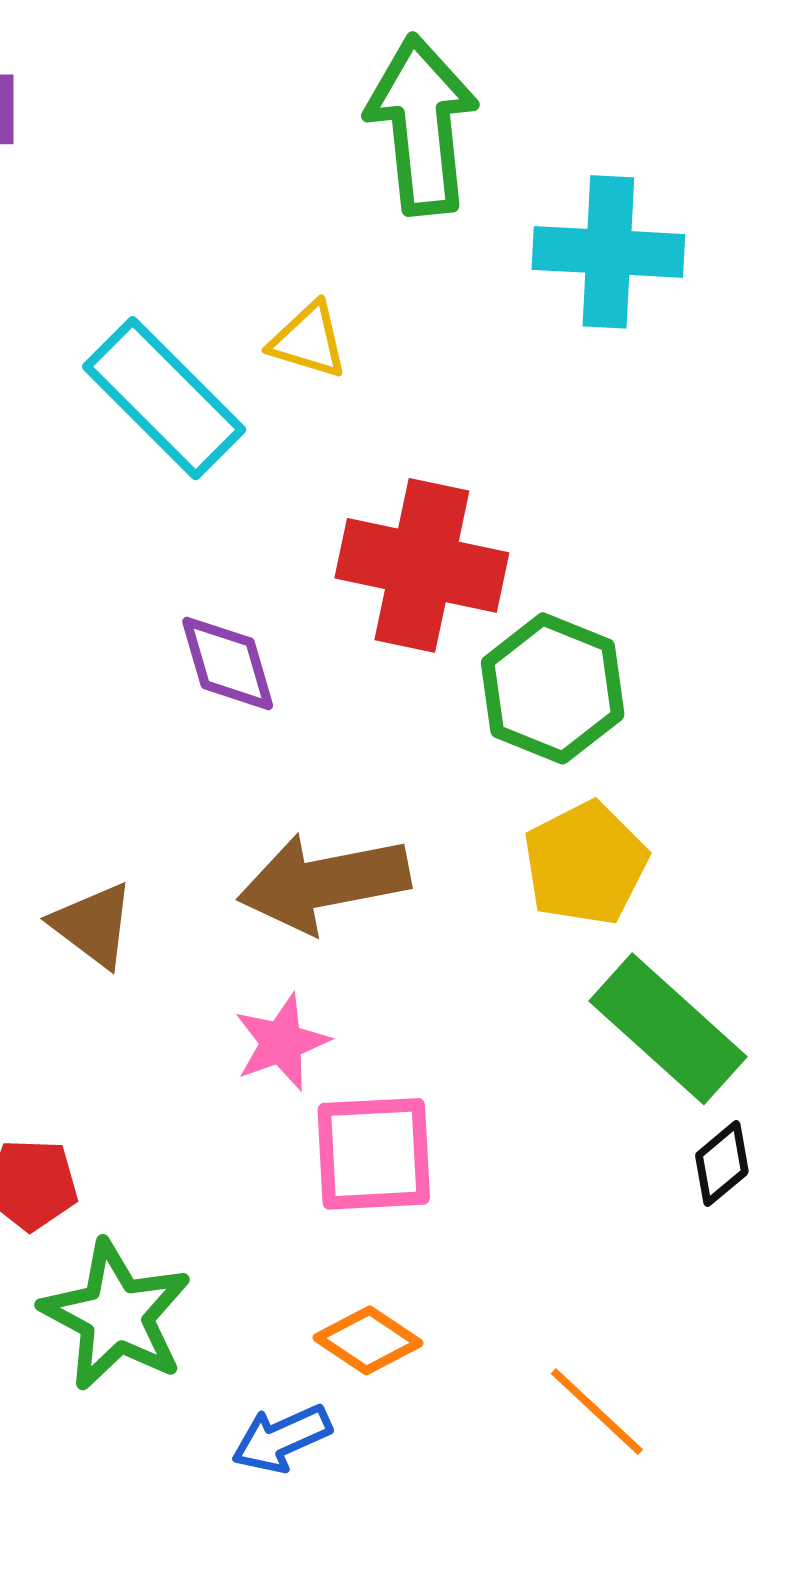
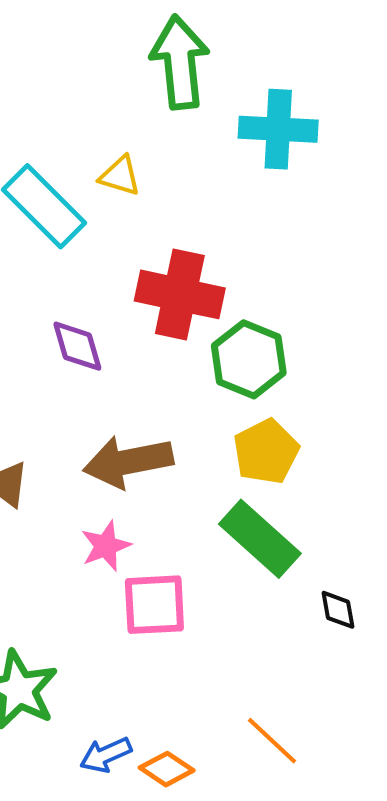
green rectangle: (668, 1029) -> (260, 539), moved
black diamond: (722, 1163) -> (338, 610), turned -60
orange diamond: (368, 1340) -> (167, 769), moved

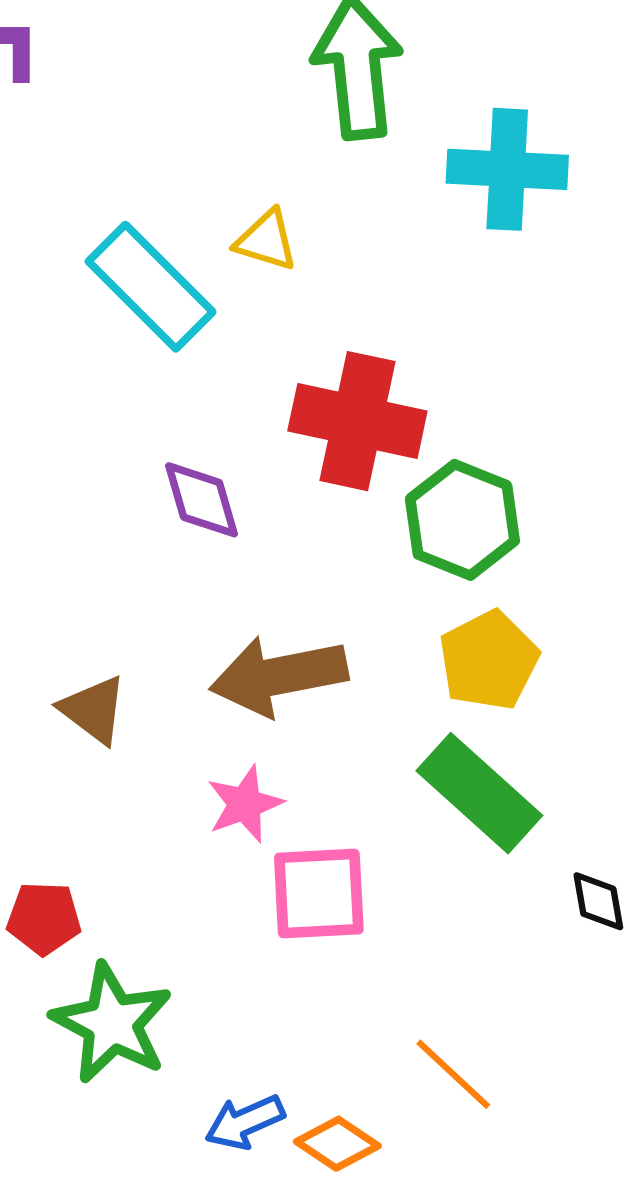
orange line: (272, 741) -> (453, 1074), moved

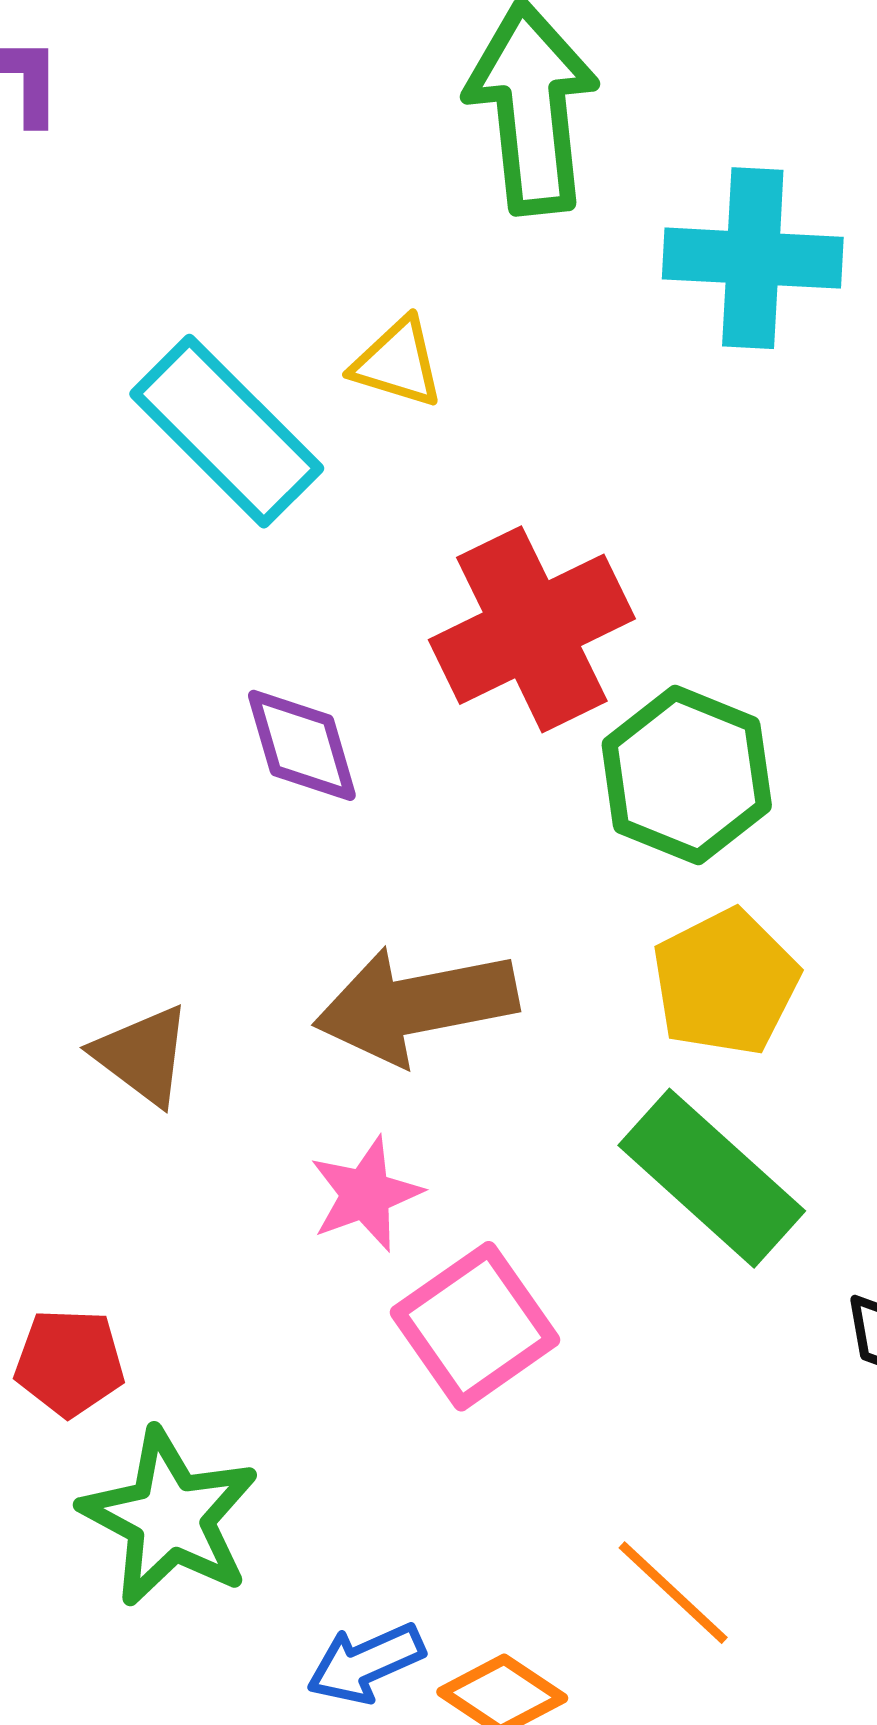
red cross: (357, 421) -> (532, 629), turned -38
pink square: (319, 894) -> (475, 1326), turned -32

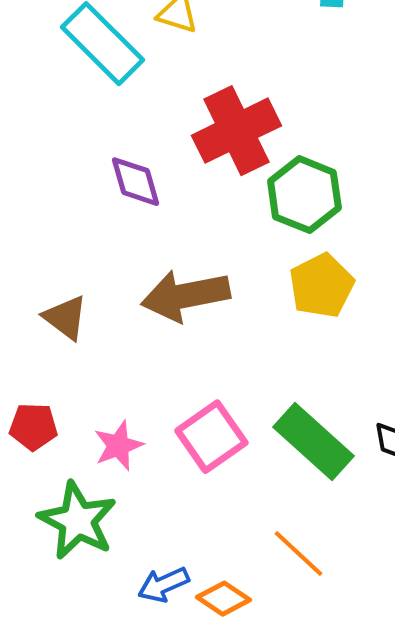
green rectangle: (712, 1178) -> (313, 442), moved
pink star: (366, 1194) -> (118, 446), moved
red pentagon: (70, 1363) -> (33, 427), moved

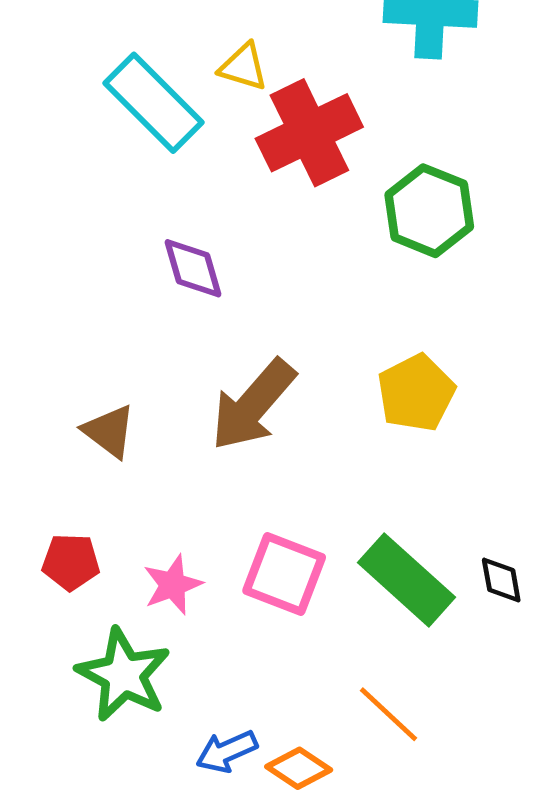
red cross: (236, 131) -> (309, 133), moved
green hexagon: (304, 195) -> (429, 211), moved
brown arrow: (185, 296) -> (253, 405), turned -38
pink square: (211, 437) -> (284, 574), turned -34

